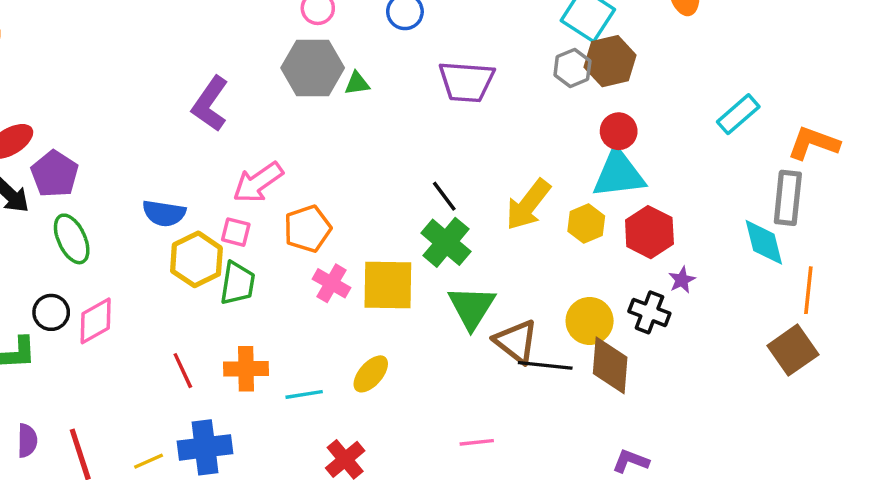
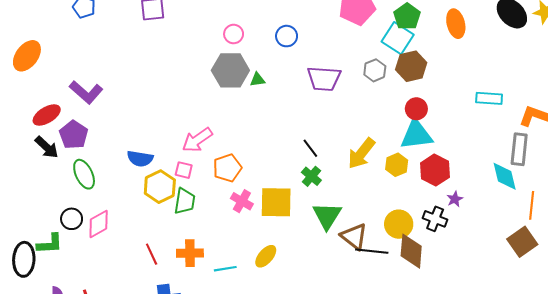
gray hexagon: (572, 68) -> (375, 70), moved
purple L-shape: (210, 104) -> (86, 92), moved, turned -84
cyan rectangle: (738, 114) -> (489, 98), turned 45
green cross: (446, 242) -> (311, 176), size x0.7

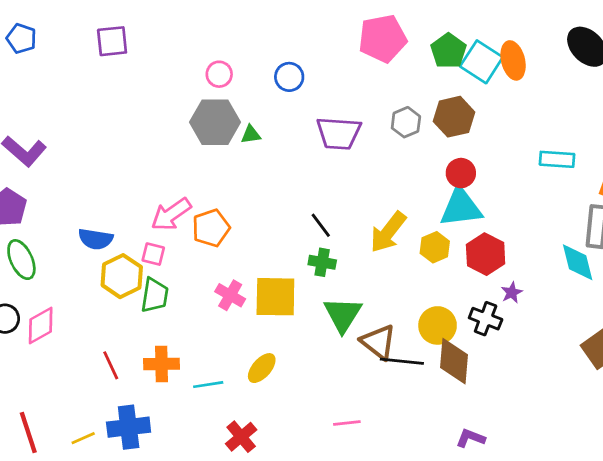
cyan square: (398, 38) -> (481, 62), moved
orange pentagon: (227, 168) -> (211, 228), moved
green cross: (311, 176) -> (322, 262), turned -30

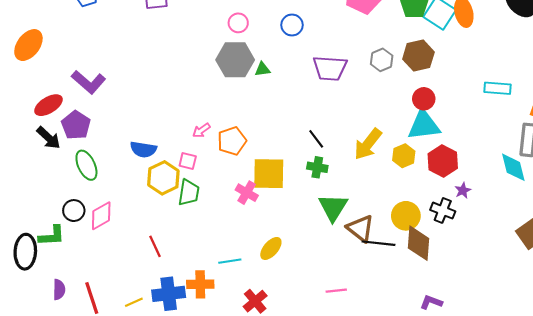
pink arrow: (171, 214) -> (201, 130), size x0.6
yellow square: (275, 297) -> (269, 174), moved
orange cross: (161, 364) -> (200, 284), moved

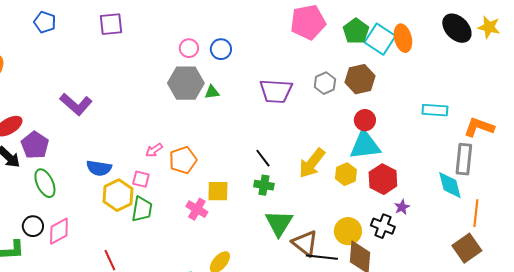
blue circle: (292, 25) -> (221, 49), moved
purple L-shape: (89, 82) -> (76, 104), moved
yellow square: (269, 174) -> (218, 191), size x0.7

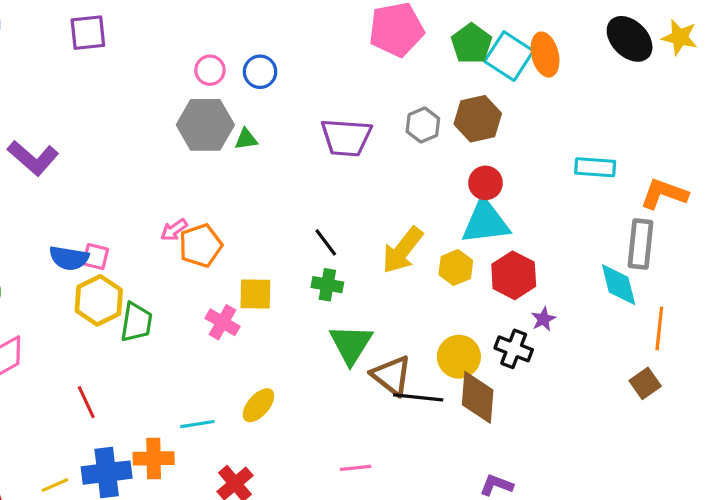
pink arrow: (154, 150) -> (174, 230), moved
pink square: (141, 179) -> (96, 256), moved
brown square: (467, 248) -> (645, 383), size x0.7

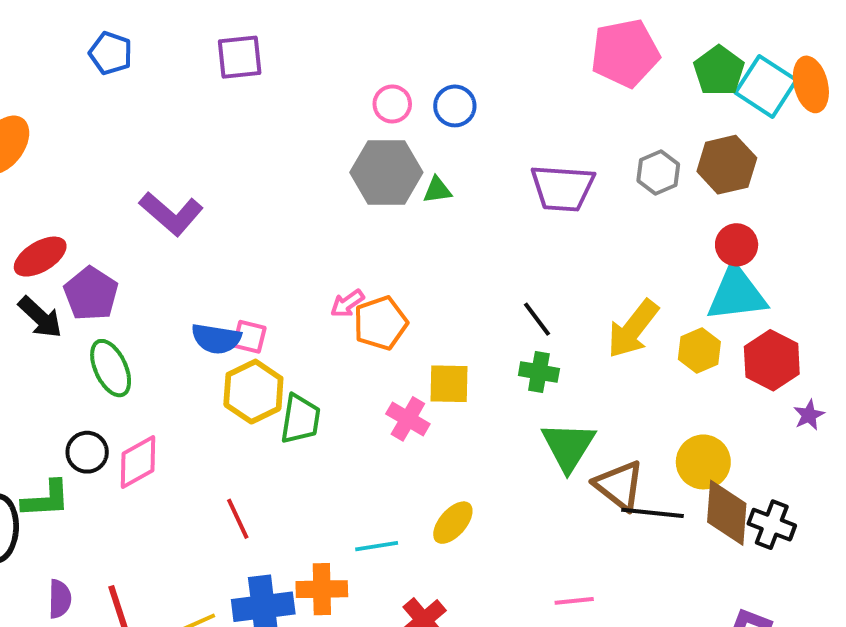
black cross: (514, 349) -> (772, 525), moved

